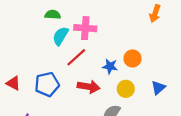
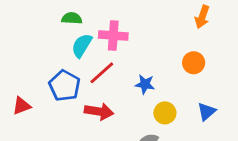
orange circle: (133, 58) -> (194, 63), moved
red triangle: (13, 83) -> (22, 106), turned -48
blue pentagon: (47, 84) -> (65, 86), moved, turned -30
red arrow: (89, 87) -> (99, 111), moved

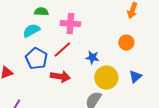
cyan semicircle: (82, 46) -> (31, 31), moved, turned 30
yellow circle: (165, 113) -> (106, 78), size x1.5

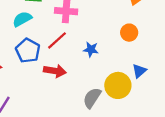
yellow circle: (106, 78) -> (118, 85), moved

